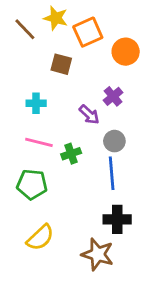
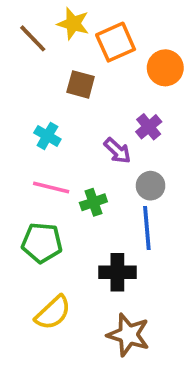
cyan cross: (36, 103) -> (47, 136), turned 30
black cross: (117, 219) -> (117, 272), moved

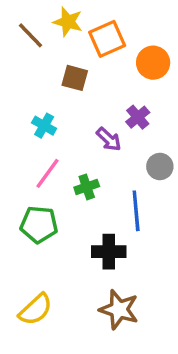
gray circle: (151, 186) -> (160, 166), moved
pink line: (51, 188) -> (47, 173), turned -68
yellow semicircle: (53, 313) -> (36, 310), moved

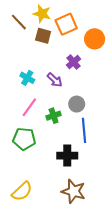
brown square: (75, 78) -> (43, 36), moved
purple cross: (138, 117) -> (74, 62), moved
purple arrow: (109, 139) -> (55, 80), moved
gray circle: (160, 166) -> (77, 104), moved

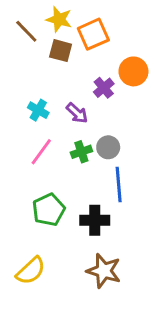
orange circle: (95, 39) -> (133, 71), moved
green cross: (54, 116) -> (81, 152), moved
green pentagon: (24, 139) -> (49, 210), moved, turned -30

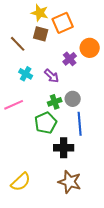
brown line: (26, 31) -> (18, 44), moved
pink line: (41, 152) -> (14, 105), moved, turned 30
green pentagon: (49, 210) -> (46, 123), moved

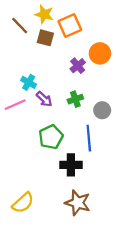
brown line: (18, 44) -> (20, 26), moved
purple arrow: (52, 76) -> (44, 99), moved
gray circle: (73, 99) -> (102, 110), moved
green cross: (55, 102) -> (75, 99), moved
pink line: (14, 105) -> (15, 105), moved

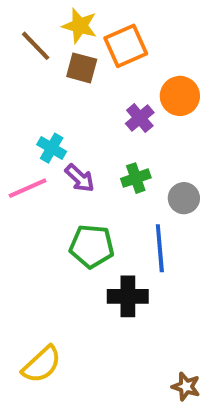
green pentagon: (51, 137) -> (92, 246), turned 30
brown star: (78, 203) -> (186, 386), moved, size x0.6

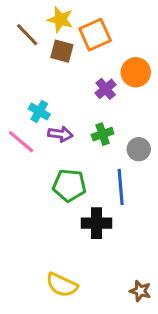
purple arrow: (80, 178) -> (60, 134), turned -35
pink line: (28, 188) -> (21, 142), turned 64
yellow semicircle: (42, 364) -> (62, 285), moved, turned 68

